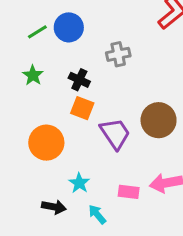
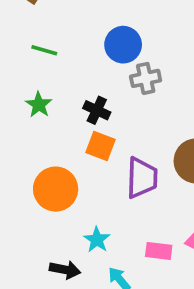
blue circle: (69, 27) -> (123, 45), moved
green line: (37, 32) -> (44, 50), turned 48
purple trapezoid: (115, 134) -> (142, 178), turned 36

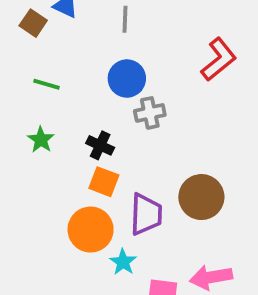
orange circle: (56, 189) -> (91, 230), moved
cyan star: (97, 240) -> (123, 262), moved

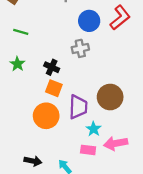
blue circle: (127, 79) -> (89, 21), moved
cyan star: (123, 262) -> (94, 129), moved

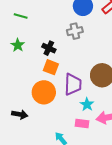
black arrow: (33, 161) -> (20, 114), moved

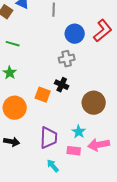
black cross: (49, 48) -> (62, 85), moved
purple trapezoid: (73, 84) -> (49, 138), moved
orange circle: (44, 92) -> (15, 108), moved

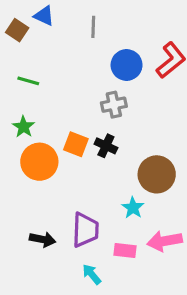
orange square: (43, 95) -> (76, 144), moved
orange circle: (15, 108) -> (39, 162), moved
cyan star: (79, 132) -> (133, 208), moved
black arrow: (12, 142) -> (43, 239), moved

